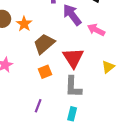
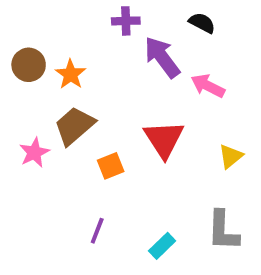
brown trapezoid: (44, 44) -> (74, 126), moved
gray L-shape: (73, 87) -> (223, 231), moved
cyan rectangle: (72, 114) -> (162, 246), turned 32

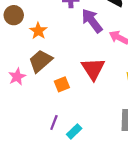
brown circle: (29, 65) -> (14, 15), moved
cyan rectangle: (162, 246) -> (74, 131), moved

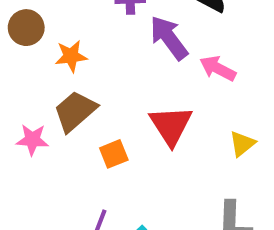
orange star: (38, 31) -> (71, 56), turned 30
pink star: (17, 77) -> (32, 140), turned 30

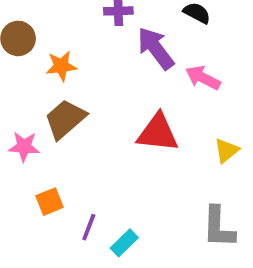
red triangle: (171, 125) -> (158, 133), turned -51
orange square: (114, 154) -> (50, 202), moved

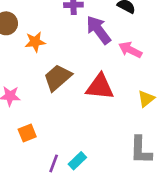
brown trapezoid: (65, 119) -> (58, 78), moved
purple line: (89, 227) -> (54, 163), moved

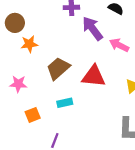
orange star: (35, 42) -> (29, 44), moved
cyan rectangle: (77, 161) -> (65, 103), moved, turned 32

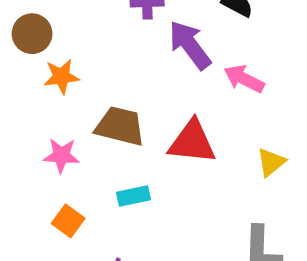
brown trapezoid: (58, 68) -> (120, 126), turned 55
pink star: (18, 84) -> (61, 155), moved
orange square: (33, 115) -> (68, 221), turned -32

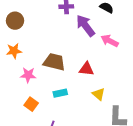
orange star: (61, 77) -> (14, 51), moved
red triangle: (192, 142) -> (86, 69), size x0.7
yellow triangle: (271, 162) -> (99, 94), moved, turned -40

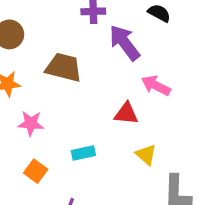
pink arrow: (110, 41) -> (156, 86), moved
brown trapezoid: (54, 62) -> (64, 67), moved

